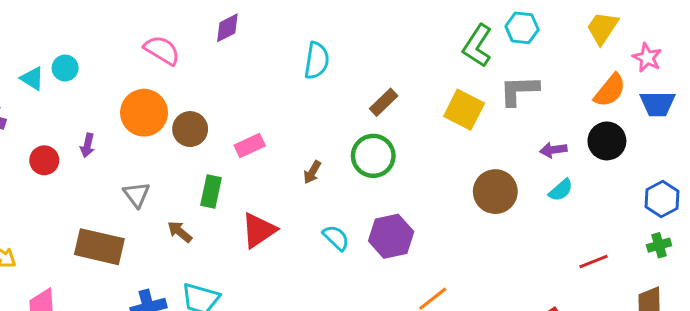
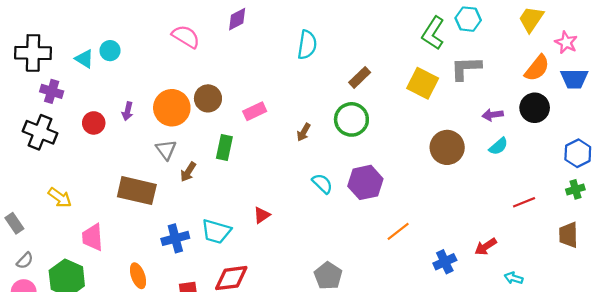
orange circle: (144, 113) -> (172, 108), moved
red triangle: (259, 230) -> (262, 215), moved, size x0.6
brown arrow: (180, 232) -> (188, 172), moved, turned -96

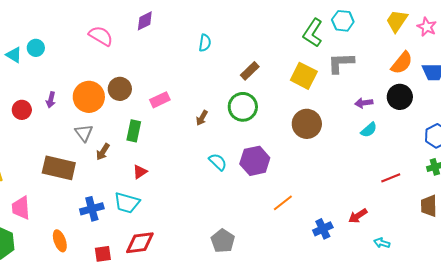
pink star: (566, 42) -> (427, 27), moved
cyan semicircle: (307, 45) -> (205, 43), size x0.7
brown circle: (447, 147) -> (307, 124), moved
red triangle: (262, 215) -> (140, 172), moved

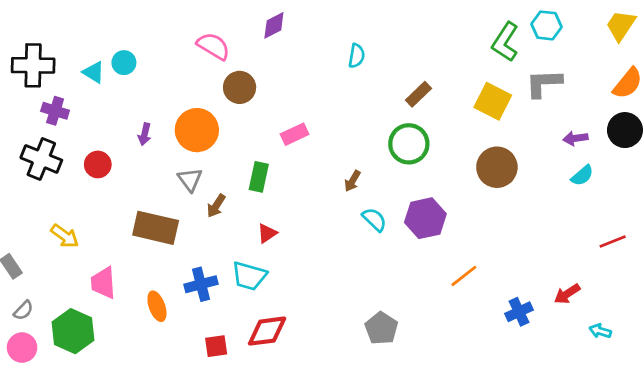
brown circle: (120, 89) -> (240, 87), moved
red circle: (22, 110) -> (98, 164), moved
brown arrow: (202, 118) -> (352, 181), moved
orange ellipse: (60, 241) -> (157, 306), moved

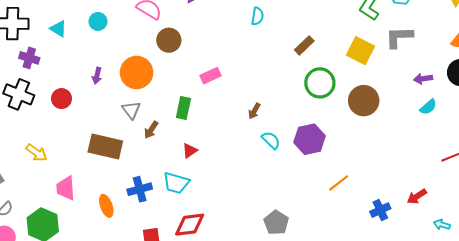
cyan circle: (124, 63) -> (98, 21), moved
green circle: (409, 144) -> (320, 83), moved

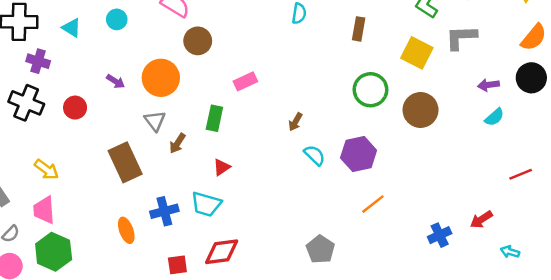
brown rectangle: (304, 45) -> (359, 29), moved, turned -36
purple arrow: (97, 76) -> (116, 81), turned -70
brown rectangle: (105, 146) -> (125, 162), turned 52
orange line: (339, 183) -> (373, 204), moved
pink trapezoid: (66, 188) -> (44, 210), moved

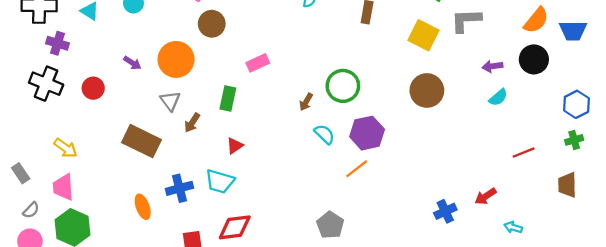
green circle: (370, 90) -> (343, 86), moved
brown rectangle: (125, 162) -> (142, 141), turned -39
orange line: (373, 204) -> (357, 169), moved

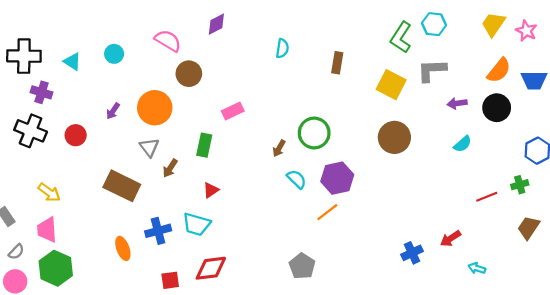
purple arrow: (132, 63) -> (113, 111), turned 91
purple arrow: (492, 66) -> (457, 103), moved
green cross: (574, 140) -> (520, 185), moved
brown trapezoid: (567, 185) -> (529, 228), turned 35

